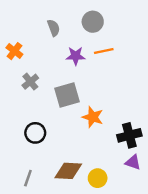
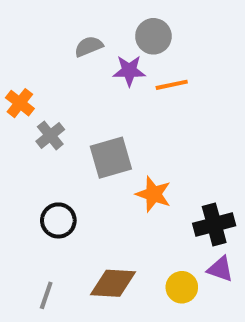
gray semicircle: (54, 28) -> (89, 46), turned -91
orange cross: (14, 51) -> (20, 103), moved
purple star: (76, 56) -> (129, 71), moved
yellow circle: (98, 178) -> (182, 287), moved

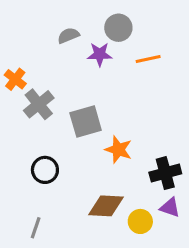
orange line: (172, 85) -> (148, 59), moved
gray cross: (50, 135) -> (39, 104), size x1.4
brown diamond: (113, 283) -> (106, 206), moved

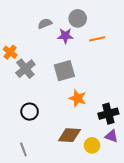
gray square: (86, 121) -> (64, 71), moved
gray line: (36, 228) -> (23, 149), turned -40

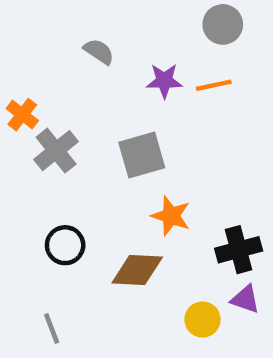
gray circle: (78, 18) -> (223, 24), moved
gray semicircle: (45, 24) -> (99, 51), turned 56
purple star: (65, 36) -> (164, 81), moved
brown diamond: (69, 135) -> (137, 270), moved

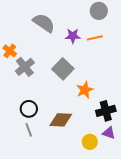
gray semicircle: (99, 51) -> (44, 23), size x1.6
gray square: (142, 155) -> (63, 69), turned -30
orange star: (171, 216) -> (85, 90), moved, turned 30
gray line: (52, 329) -> (29, 130), moved

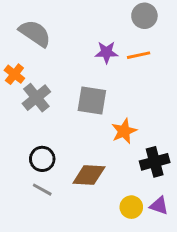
gray semicircle: (44, 23) -> (35, 33), moved
gray square: (63, 69) -> (92, 100), turned -35
gray line: (29, 130) -> (42, 190), turned -40
purple triangle: (109, 133) -> (159, 206), moved

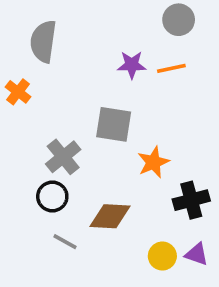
gray semicircle: (35, 33) -> (43, 41), turned -116
gray cross: (36, 98) -> (63, 157), moved
gray line: (42, 190) -> (65, 242), moved

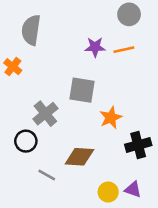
black circle: (52, 196) -> (26, 141), moved
purple triangle: (197, 254) -> (133, 189), moved
yellow circle: (162, 256) -> (108, 192), moved

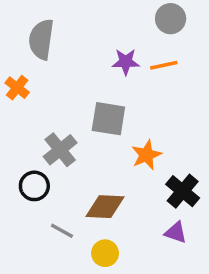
black cross: (138, 145) -> (183, 191), turned -35
purple triangle: (133, 189) -> (176, 233), moved
yellow circle: (108, 192) -> (105, 253), moved

